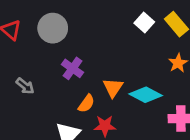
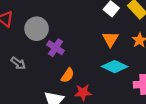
gray circle: (53, 28) -> (37, 29), moved
orange triangle: (113, 88) -> (110, 39), moved

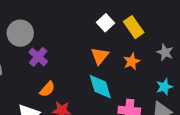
cyan diamond: (115, 67) -> (100, 87), turned 40

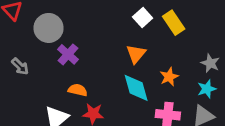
gray star: (165, 52) -> (210, 63), moved
orange star: (132, 61) -> (169, 77), moved
orange semicircle: (47, 89) -> (78, 90), turned -119

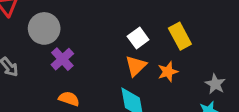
white square: (143, 18) -> (138, 38), moved
orange star: (169, 77) -> (168, 72), moved

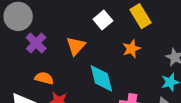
orange triangle: (136, 66) -> (76, 46), moved

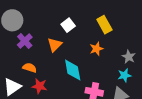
white square: (103, 20) -> (68, 25), moved

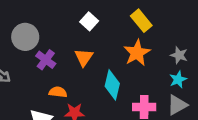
white square: (68, 25) -> (89, 21), moved
orange star: (96, 49) -> (137, 53), size x1.5
cyan diamond: (73, 70) -> (112, 85), turned 35

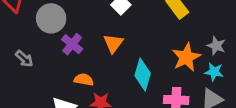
orange star: (137, 53) -> (186, 57), moved
cyan star: (178, 79) -> (214, 72), turned 30

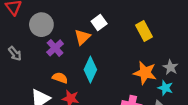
orange triangle: (113, 43) -> (82, 37), moved
orange star: (186, 57) -> (145, 73), turned 30
cyan diamond: (143, 74) -> (90, 70), moved

